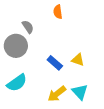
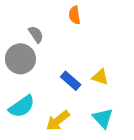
yellow arrow: (57, 94) -> (58, 121), moved

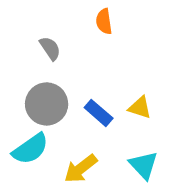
gray circle: (20, 59) -> (47, 104), moved

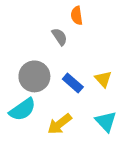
gray semicircle: (50, 48) -> (60, 37), moved
yellow triangle: (140, 108) -> (103, 79), turned 30

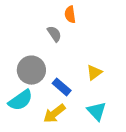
yellow triangle: (103, 79) -> (94, 72), turned 35
blue rectangle: (73, 83) -> (62, 87), moved

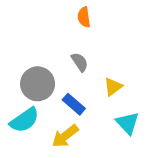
gray semicircle: (54, 34) -> (80, 62), moved
cyan triangle: (97, 111) -> (128, 123), moved

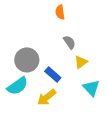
gray semicircle: (80, 62) -> (69, 42), moved

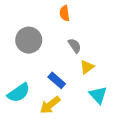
gray circle: (27, 60) -> (29, 40), moved

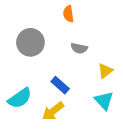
gray semicircle: (75, 46) -> (79, 48), turned 136
yellow triangle: (87, 67) -> (105, 71), moved

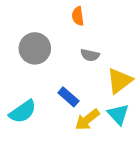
yellow triangle: (105, 71) -> (120, 81), size x1.5
yellow arrow: (53, 111) -> (87, 120), moved

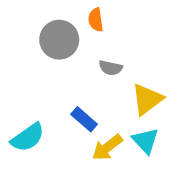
gray circle: (35, 48) -> (59, 40), moved

